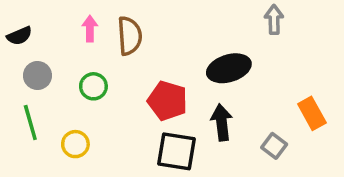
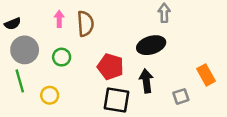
gray arrow: (274, 20) -> (164, 13), moved
gray circle: (37, 75) -> (25, 50), size x1.5
gray square: (274, 146) -> (181, 96), turned 35

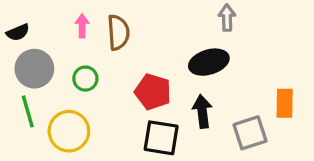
orange rectangle: (206, 75) -> (285, 103), turned 30
yellow circle: (50, 95) -> (69, 131), size x1.6
gray square: (181, 96) -> (250, 133), size x1.5

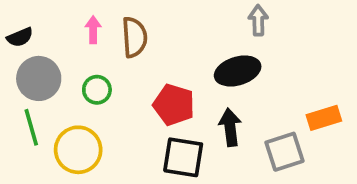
orange rectangle: (285, 103) -> (324, 118), turned 72

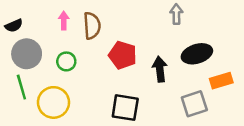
black ellipse: (238, 71) -> (197, 54), moved
red pentagon: (174, 105) -> (123, 55), moved
black arrow: (230, 127) -> (160, 69), moved

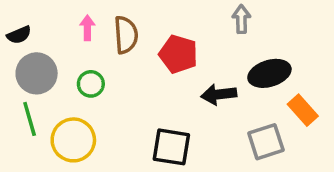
red pentagon: (123, 55) -> (178, 54), moved
black arrow: (160, 69) -> (219, 94), turned -90
orange rectangle: (221, 81) -> (303, 110), turned 65

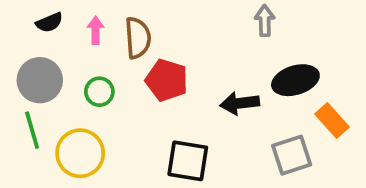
black semicircle: (19, 35) -> (49, 22), moved
red pentagon: (178, 54) -> (167, 80), moved

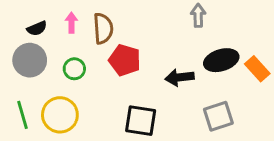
black semicircle: (49, 22) -> (37, 28), moved
orange rectangle: (332, 121) -> (257, 69), moved
green line: (32, 130) -> (23, 115), moved

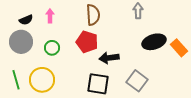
brown semicircle: (103, 28) -> (93, 15), moved
black arrow: (179, 77) -> (109, 58), moved
gray square: (218, 116) -> (137, 81), moved, turned -35

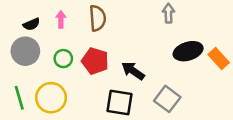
brown semicircle: (93, 15) -> (98, 18), moved
red pentagon: (87, 42) -> (95, 61), moved
black arrow: (109, 58) -> (133, 71), turned 42

